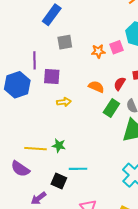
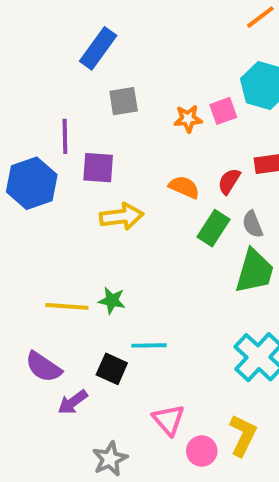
yellow arrow: (64, 102) -> (122, 216), size x1.5
purple semicircle: (20, 169) -> (43, 367), moved

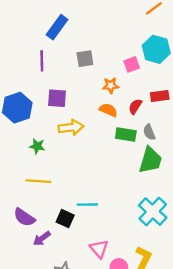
gray square: (124, 101) -> (85, 59), moved
orange star: (188, 119) -> (111, 85), moved
purple line: (65, 136) -> (42, 61), moved
green rectangle: (213, 228) -> (126, 134), turned 66
green star: (112, 301) -> (37, 146), moved

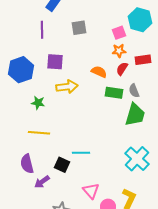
orange star: (111, 85) -> (119, 51), moved
purple semicircle: (24, 217) -> (27, 164), turned 42

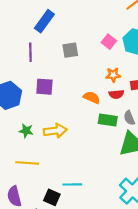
pink square: (119, 33) -> (109, 42), moved, turned -32
red semicircle: (122, 69) -> (116, 94), turned -128
yellow arrow: (67, 87) -> (55, 131), moved

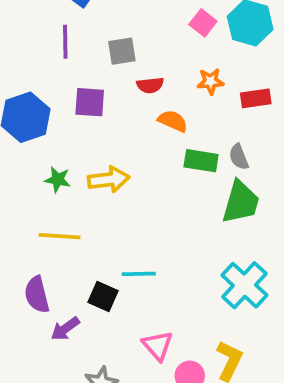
gray square: (70, 50) -> (122, 51), moved
red semicircle: (116, 94) -> (150, 85), moved

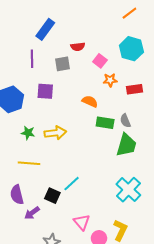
pink square: (203, 23) -> (100, 61), moved
red semicircle: (150, 85) -> (78, 47), moved
cyan line: (139, 274) -> (72, 184), turned -42

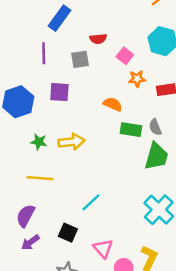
purple semicircle: (17, 195) -> (25, 216), turned 42
black square: (52, 196) -> (68, 233), moved
purple arrow: (32, 213) -> (30, 242), moved

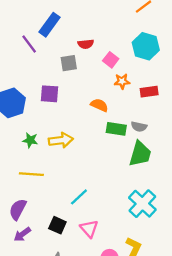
purple line: (44, 53) -> (29, 44), moved, turned -36
gray semicircle: (155, 127) -> (139, 127), turned -56
pink triangle: (103, 248) -> (89, 229), moved

